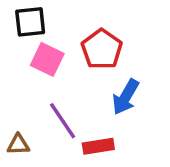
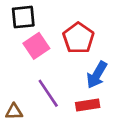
pink square: (47, 59) -> (36, 46), turned 30
red rectangle: (98, 146) -> (88, 105), moved

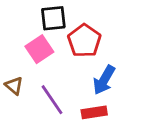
black square: (23, 17) -> (53, 18), moved
brown triangle: (14, 112) -> (14, 86), moved, turned 42

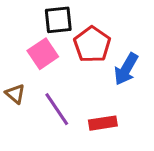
blue arrow: (104, 80) -> (126, 69), moved

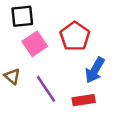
black square: (58, 20) -> (22, 16), moved
blue arrow: (126, 69) -> (95, 70), moved

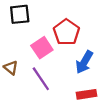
pink square: (35, 44) -> (42, 48), moved
red rectangle: (84, 100) -> (86, 94), moved

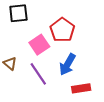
blue arrow: (84, 62) -> (67, 64), moved

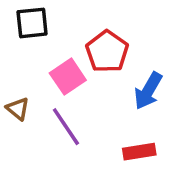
blue arrow: (67, 64) -> (148, 91), moved

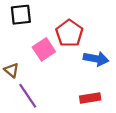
blue arrow: (148, 91) -> (96, 59), turned -110
purple line: (66, 127) -> (28, 96), moved

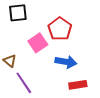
blue arrow: (96, 59) -> (66, 62), moved

